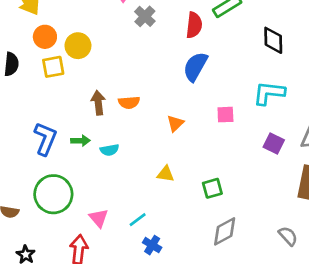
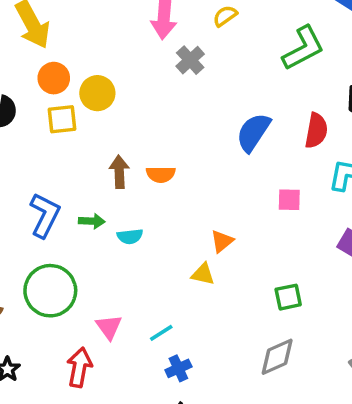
red semicircle: (194, 25) -> (316, 131), moved
orange triangle: (175, 123) -> (222, 241), moved
green square: (212, 188) -> (288, 297), moved
blue cross: (152, 245) -> (178, 368), turned 30

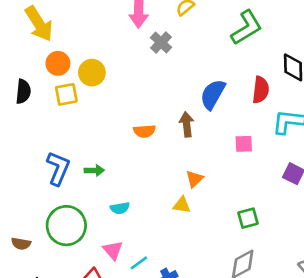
brown arrow: (119, 172) -> (187, 124), moved
cyan semicircle: (130, 236) -> (120, 208), moved
cyan line: (161, 333) -> (139, 263), moved

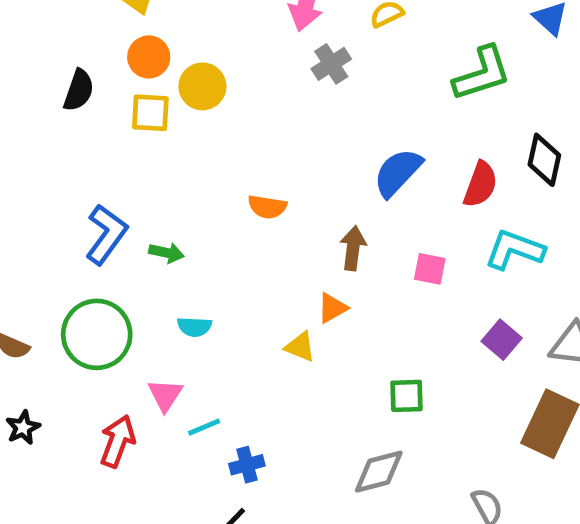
brown arrow: (187, 124) -> (353, 248), moved

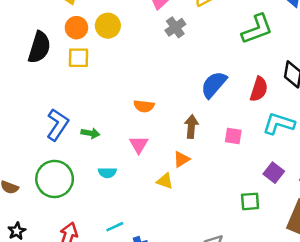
yellow circle: (202, 86) -> (108, 26), moved
black semicircle: (79, 90) -> (39, 47), size x1.4
pink triangle: (165, 395) -> (139, 145), moved
green square: (407, 396) -> (250, 201), moved

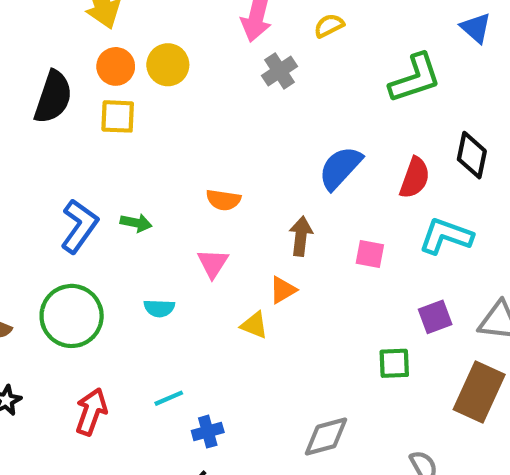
green arrow: (90, 133) -> (136, 223), moved
purple square: (274, 173) -> (435, 317), turned 30

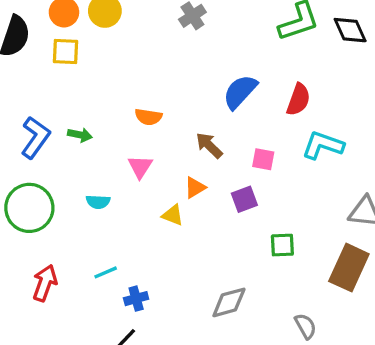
black diamond: (472, 155) -> (350, 30), moved, turned -36
brown arrow: (301, 236) -> (209, 145), turned -52
purple square: (435, 317) -> (244, 199), moved

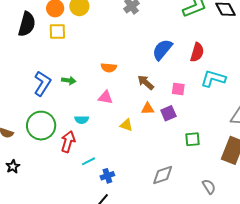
pink triangle: (140, 167) -> (105, 97), turned -49
orange triangle: (195, 188) -> (148, 109), moved, turned 32
red arrow: (45, 283) -> (68, 142), moved

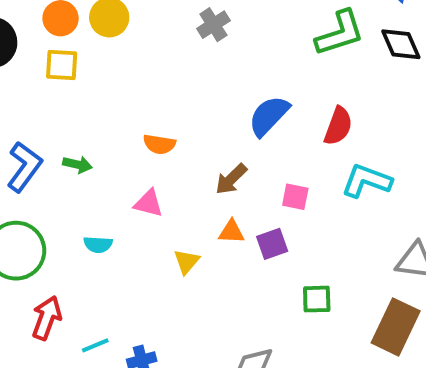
brown arrow: (146, 82) -> (231, 179), turned -90
yellow triangle: (126, 125) -> (187, 262), turned 48
red arrow: (68, 142) -> (47, 318), moved
cyan line: (88, 161) -> (95, 345), moved

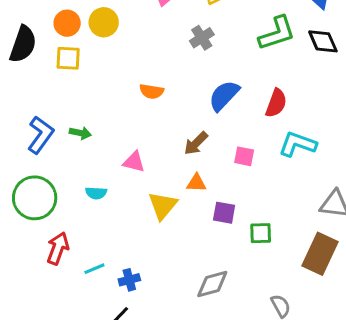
gray cross: (213, 25) -> (202, 38), moved
orange semicircle: (159, 144) -> (152, 91), moved
purple square: (272, 244) -> (224, 213), moved, turned 30
yellow triangle: (187, 262) -> (163, 205), size x1.5

